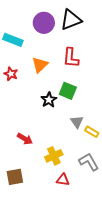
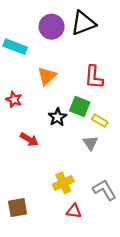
red L-shape: (71, 58) -> (94, 77), moved
red star: (11, 74) -> (14, 99), moved
yellow rectangle: (92, 132) -> (100, 121), moved
red arrow: (25, 139) -> (29, 139), moved

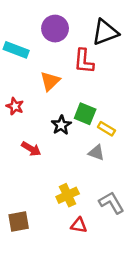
black triangle: (83, 23) -> (105, 32), moved
red L-shape: (94, 77) -> (84, 61), moved
gray triangle: (90, 143) -> (96, 153), turned -35

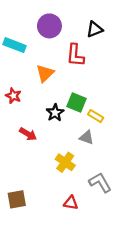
black triangle: (105, 32) -> (94, 29), size x0.7
yellow cross: (68, 195) -> (65, 162), moved, turned -30

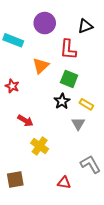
green square: (76, 103) -> (69, 79), moved
black star: (55, 113) -> (62, 101), moved
gray triangle: (87, 137) -> (78, 124), turned 40
yellow cross: (65, 162) -> (40, 146), moved

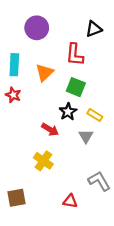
purple circle: (45, 23) -> (37, 28), moved
cyan rectangle: (13, 40) -> (14, 65), moved, turned 72
red arrow: (25, 121) -> (50, 130), moved

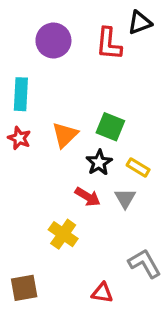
black triangle: (94, 29) -> (140, 23), moved
red L-shape: (75, 55) -> (109, 44), moved
orange triangle: (45, 73) -> (65, 135), moved
red arrow: (50, 130) -> (88, 197), moved

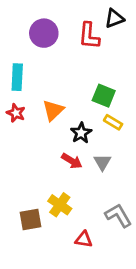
green square: (110, 127) -> (104, 96), moved
yellow rectangle: (138, 167) -> (113, 122), moved
yellow cross: (63, 234) -> (60, 205), moved
brown square: (24, 288) -> (31, 219), moved

